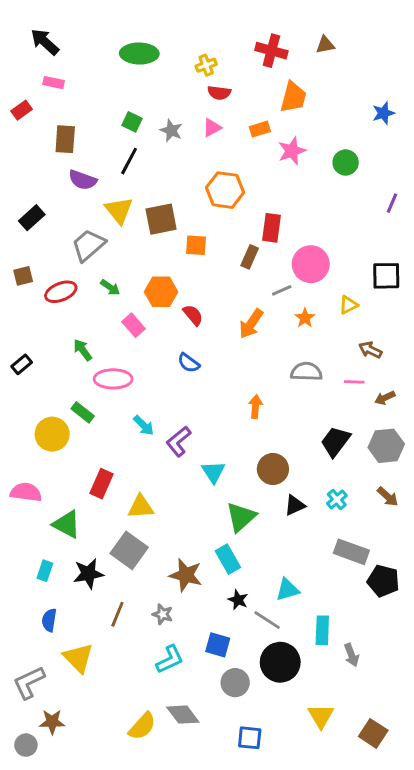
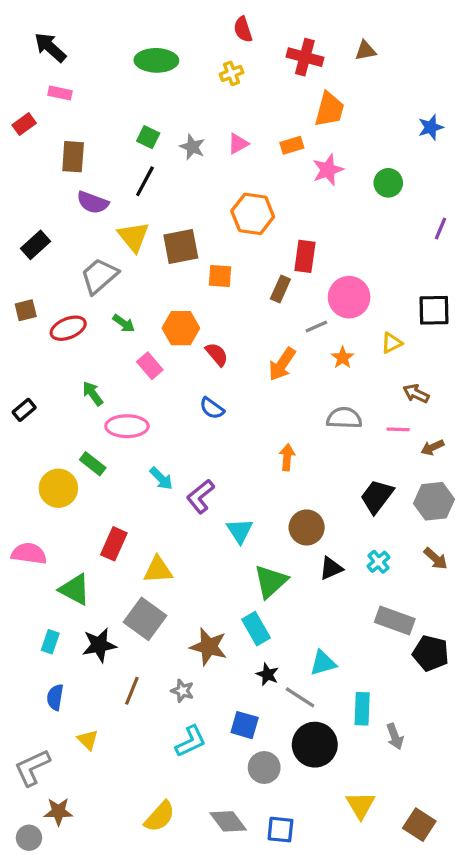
red semicircle: (219, 93) -> (243, 29), moved, turned 65
yellow triangle: (78, 658) -> (88, 740), size x0.6
gray diamond: (183, 715) -> (228, 821), moved

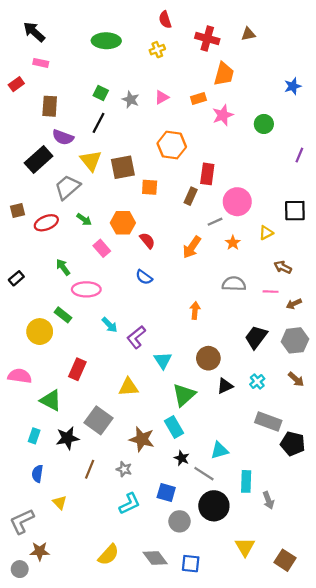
black rectangle: (36, 245) -> (39, 160), moved, size x1.4
yellow triangle: (158, 570) -> (128, 387), moved

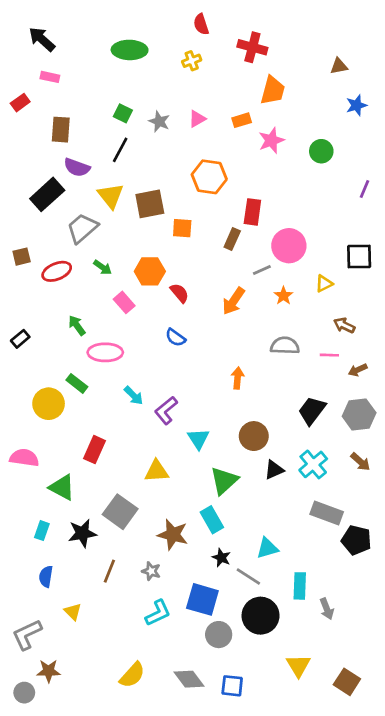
brown triangle: (248, 34) -> (339, 66), moved
cyan cross: (257, 382) -> (313, 464), size x1.5
blue square: (166, 493) -> (202, 599), size x1.4

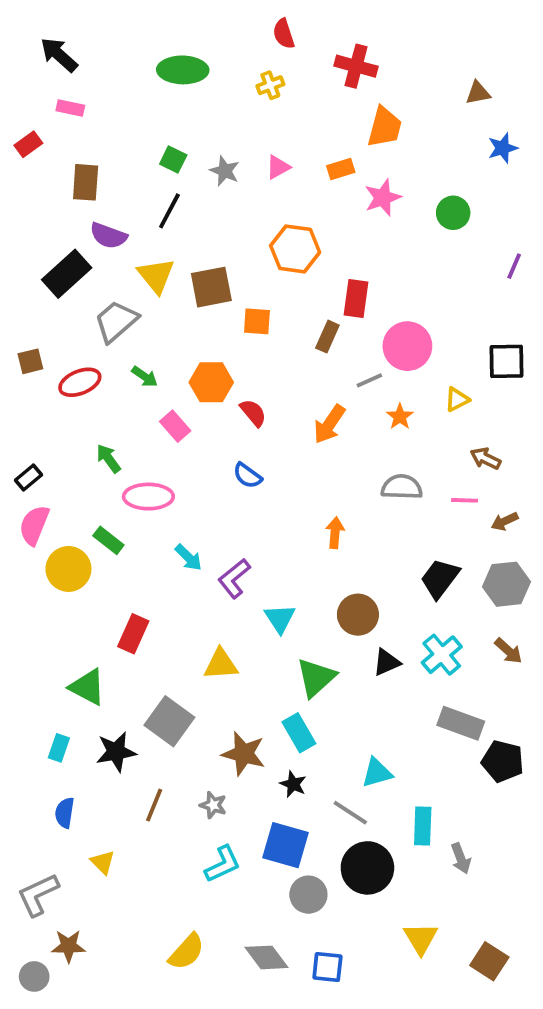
pink semicircle: (24, 458) -> (34, 525), moved, turned -76
black star: (221, 558) -> (293, 784), moved

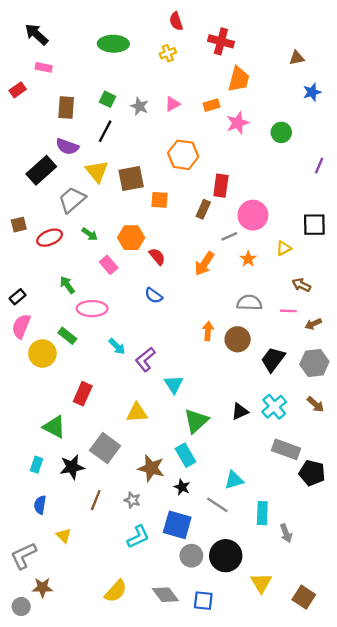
brown rectangle: (86, 182) -> (66, 108), moved
brown circle: (358, 615) -> (238, 339), moved
black circle: (367, 868) -> (226, 556), moved

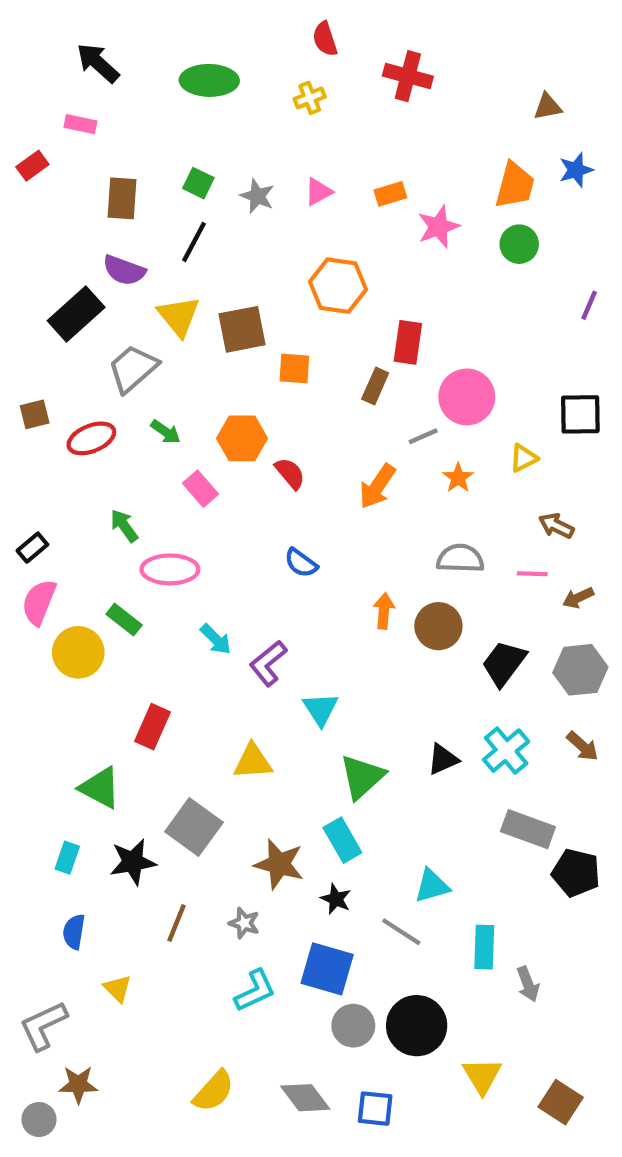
black arrow: (37, 34) -> (98, 63), moved
orange trapezoid: (239, 79) -> (515, 185), moved
blue semicircle: (154, 296) -> (301, 563), moved

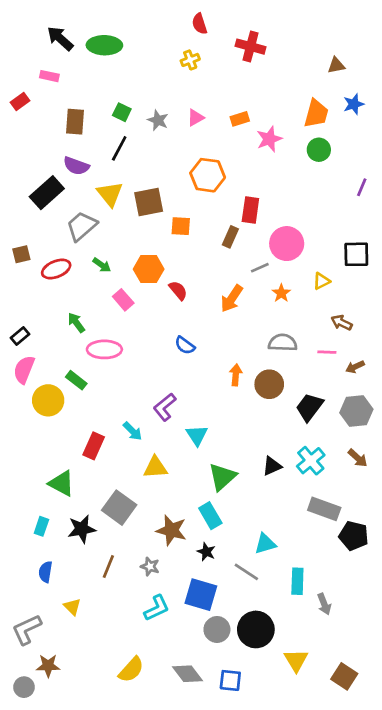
green ellipse: (209, 80) -> (104, 45), moved
cyan arrow: (216, 639) -> (133, 431), moved

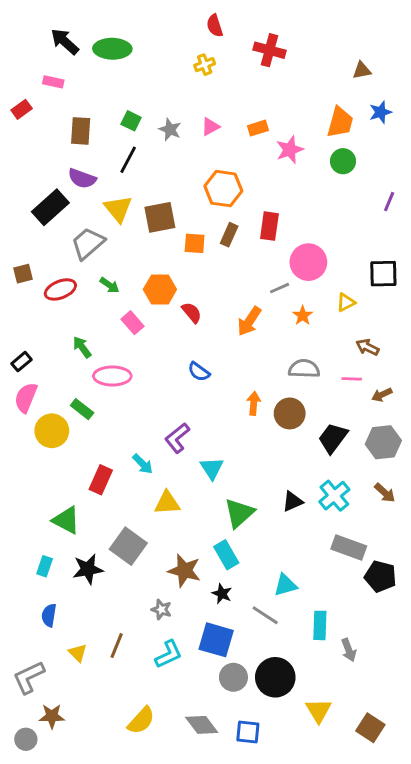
brown rectangle: (230, 237) -> (229, 235), moved
brown line: (108, 567) -> (117, 646), moved

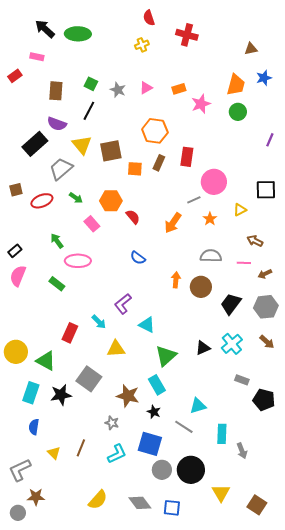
yellow circle: (52, 431) -> (16, 352), moved
cyan triangle: (212, 468) -> (147, 325), turned -30
gray rectangle: (349, 548) -> (242, 380), size x0.6
cyan rectangle: (45, 566) -> (31, 393), size x1.5

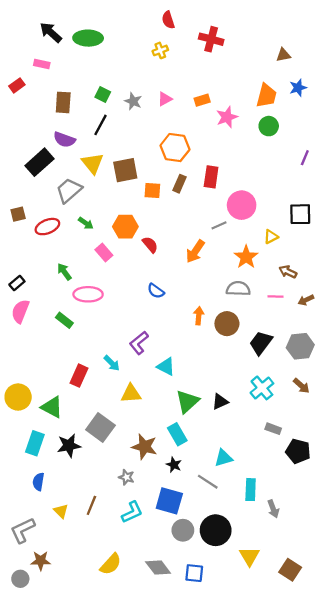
orange star: (210, 219) -> (246, 257), moved, size x1.5
brown arrow: (265, 274) -> (306, 300), moved
black triangle: (203, 348) -> (220, 402), moved

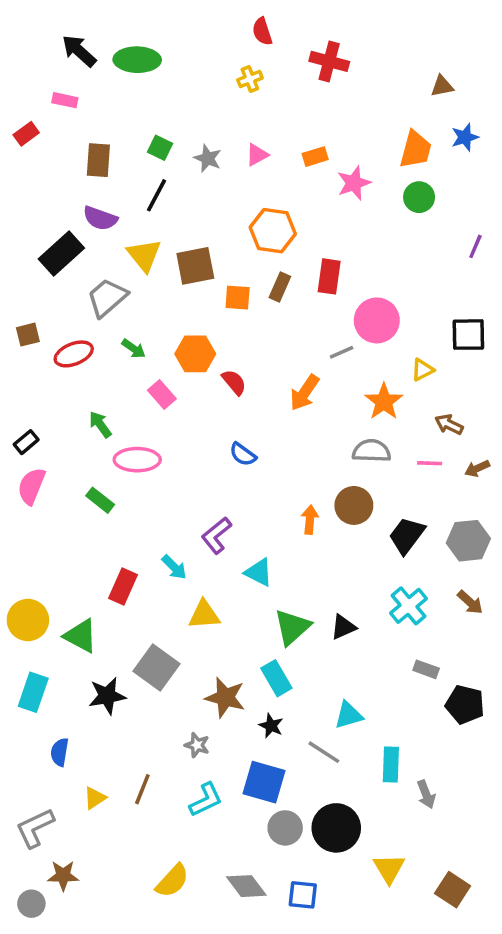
orange arrow: (199, 316) -> (310, 520), moved
cyan rectangle: (35, 443) -> (33, 692), moved
yellow triangle: (61, 511) -> (95, 798), turned 42

